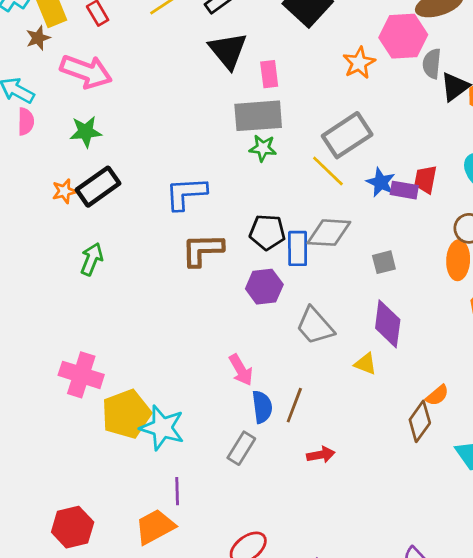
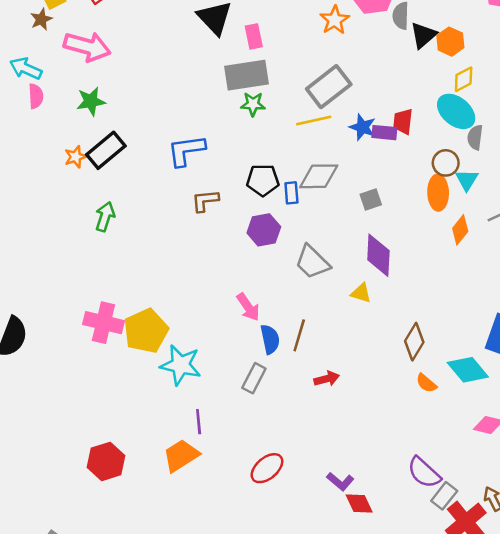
yellow line: (328, 171) -> (314, 120), turned -52
blue rectangle: (298, 248) -> (291, 193), size x0.7
brown L-shape: (202, 250) -> (205, 201), size x0.7
orange semicircle: (437, 395) -> (426, 383), moved, turned 85
yellow pentagon: (126, 414) -> (146, 331), moved

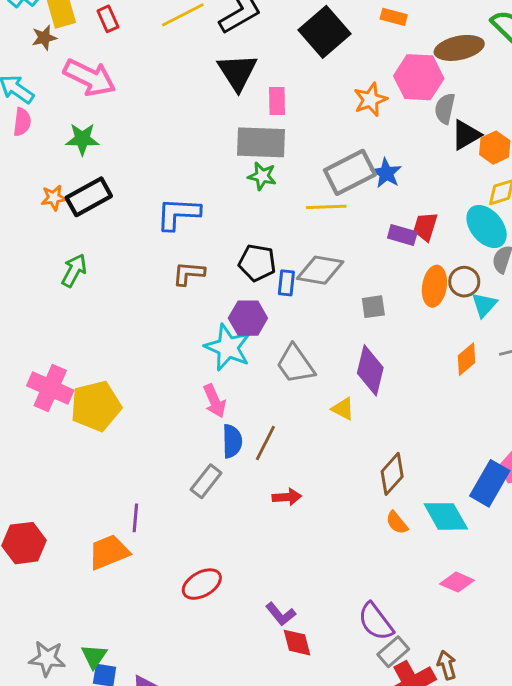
blue star: (362, 127) -> (386, 173), moved
orange ellipse: (438, 193) -> (434, 286), moved
cyan star: (181, 365) -> (228, 347), moved

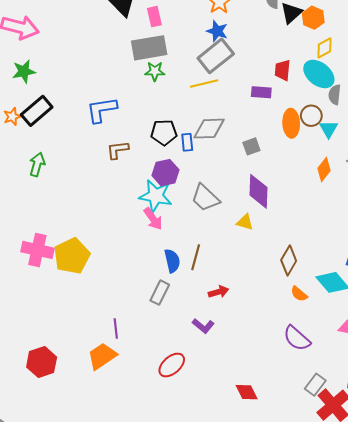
blue star: (386, 173) -> (217, 31), moved
red trapezoid: (425, 227) -> (283, 70), moved
pink arrow: (214, 401) -> (153, 219), moved
purple L-shape: (281, 614) -> (203, 326), moved
purple semicircle: (376, 622) -> (297, 338), moved

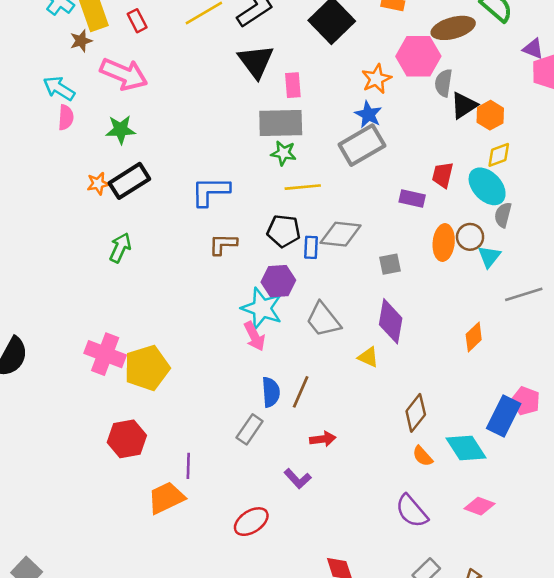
yellow line: (204, 83) -> (303, 187), moved
orange diamond: (324, 170) -> (474, 337), moved
red hexagon: (42, 362) -> (127, 439), moved

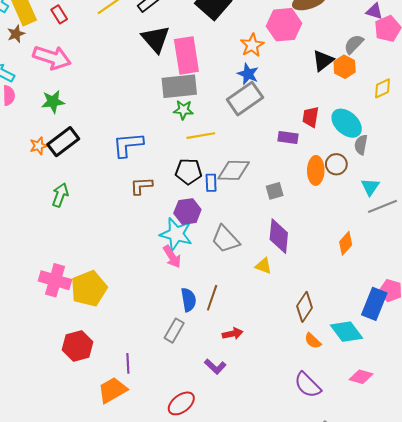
gray semicircle: (444, 83) -> (354, 44), moved, turned 40
pink rectangle: (293, 85) -> (186, 55), size x1.8
yellow diamond: (499, 155) -> (383, 88), moved
cyan triangle: (489, 257) -> (370, 187), moved

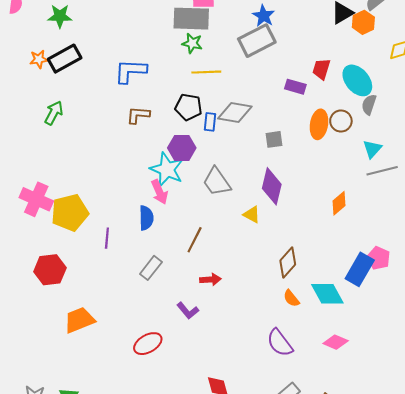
blue semicircle: (188, 300) -> (146, 218), moved
purple line: (128, 363) -> (107, 238), moved

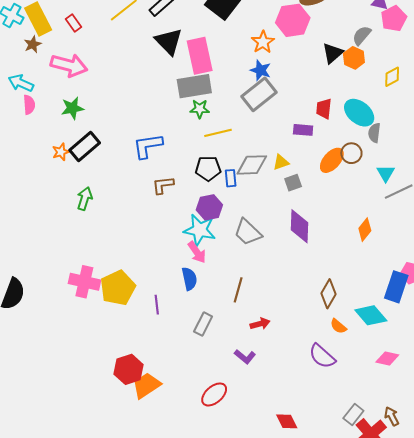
orange ellipse: (319, 124) -> (332, 160), turned 44
yellow triangle: (252, 215) -> (281, 162), moved, turned -36
red hexagon: (50, 270) -> (129, 369), moved
purple semicircle: (280, 343) -> (322, 356), moved

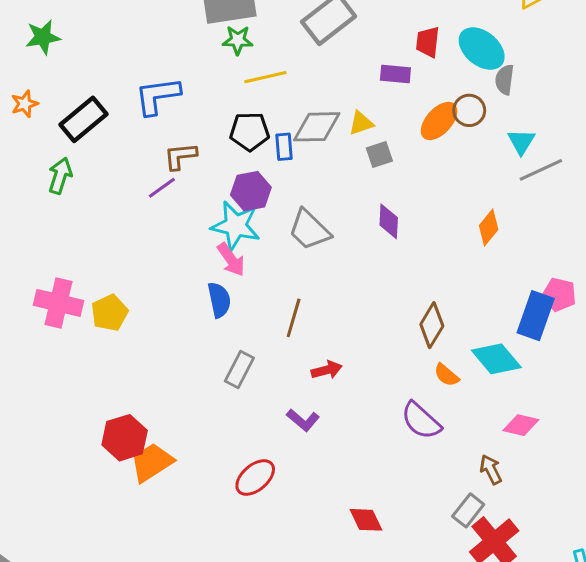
black rectangle: (85, 147) -> (84, 119), moved
purple diamond: (300, 226) -> (389, 221), size x0.7
yellow pentagon: (118, 288) -> (109, 313), size x0.7
purple line: (157, 305) -> (162, 188), moved, turned 60
brown arrow: (392, 416) -> (491, 469), moved

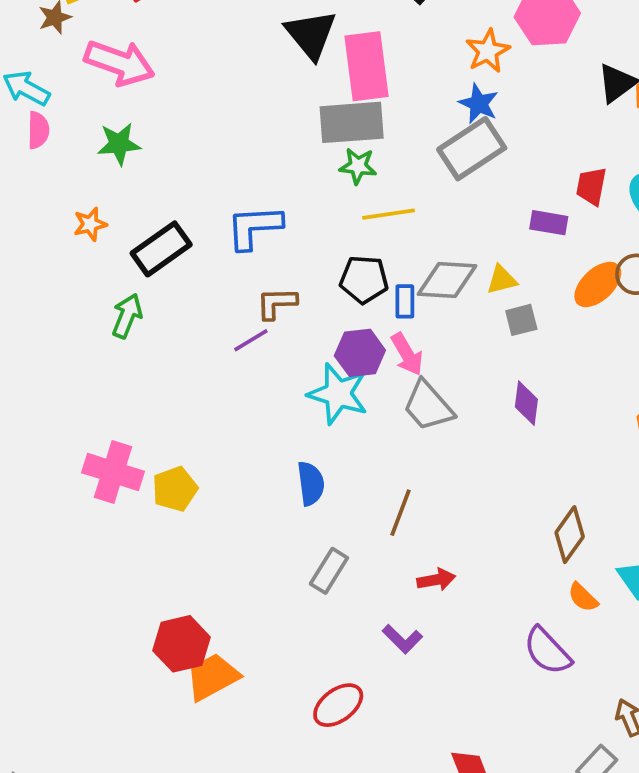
pink arrow: (231, 260) -> (407, 354), moved

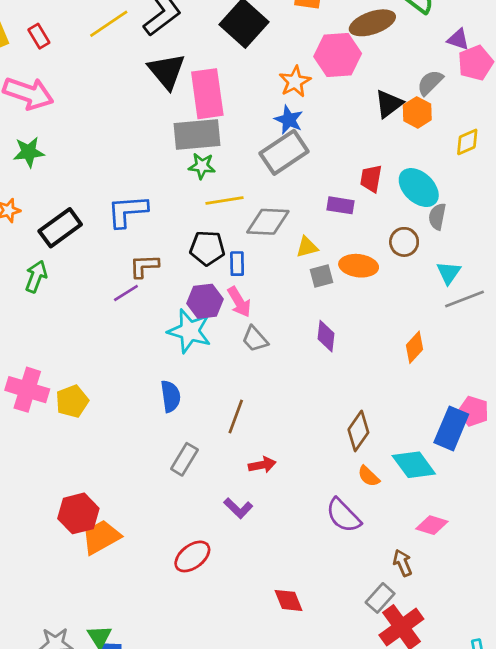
gray diamond: (447, 280) -> (268, 222), moved
orange ellipse: (598, 284) -> (359, 266), moved, turned 51
gray trapezoid: (428, 406) -> (255, 339), size x0.7

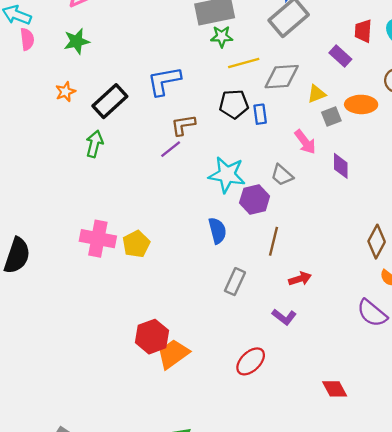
purple rectangle: (341, 205) -> (340, 56), turned 40
purple hexagon: (205, 301) -> (255, 199), moved
pink arrow: (239, 302) -> (305, 142), moved

